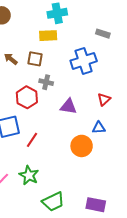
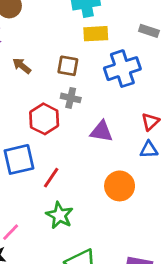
yellow rectangle: (48, 36) -> (96, 34), moved
brown square: (35, 59) -> (68, 66), moved
blue triangle: (99, 128) -> (149, 150), moved
green star: (29, 175) -> (59, 215), moved

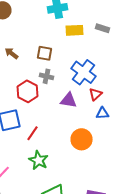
yellow rectangle: (96, 34) -> (74, 30), moved
blue cross: (122, 69) -> (84, 72), moved, turned -35
red triangle: (150, 122) -> (96, 94), moved

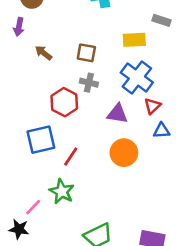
yellow rectangle: (74, 30) -> (134, 40), moved
orange circle: (82, 139) -> (124, 153), moved
green star: (38, 160) -> (62, 192), moved

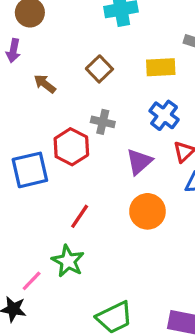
brown square: (86, 53) -> (99, 69), moved, turned 36
blue cross: (137, 77) -> (164, 115), size x0.7
purple triangle: (117, 114) -> (139, 162), turned -50
blue square: (41, 140) -> (30, 170), moved

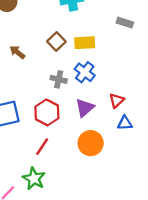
yellow rectangle: (161, 67) -> (85, 43), moved
blue cross: (164, 115) -> (85, 72), moved
red hexagon: (71, 147) -> (47, 112), moved

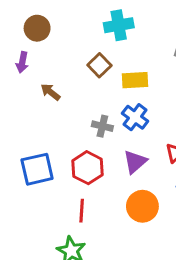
brown square: (56, 42) -> (99, 65), moved
red line: (42, 147) -> (82, 211), turned -30

